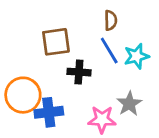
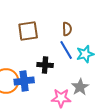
brown square: (56, 42) -> (28, 31), moved
blue cross: (49, 112) -> (24, 81), moved

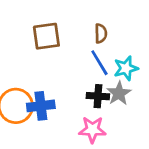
black cross: (45, 65) -> (98, 96), moved
gray star: (80, 87) -> (119, 93), moved

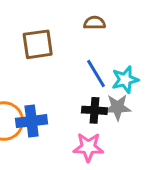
brown semicircle: (101, 33) -> (94, 23), moved, turned -90
gray star: (119, 93) -> (117, 107), turned 30

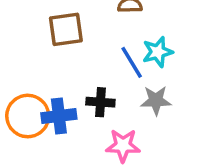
cyan star: (125, 80) -> (158, 52), moved
black cross: (94, 110) -> (100, 102), moved

